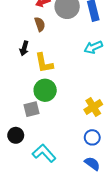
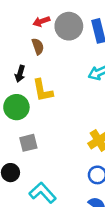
green circle: (45, 90) -> (16, 107), moved

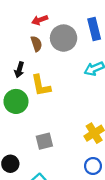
gray circle: (69, 26) -> (64, 38), moved
gray square: (28, 143) -> (44, 141), moved

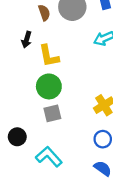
green circle: (16, 101) -> (49, 86), moved

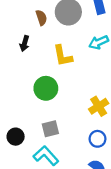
yellow L-shape: (49, 56) -> (63, 56), moved
gray square: (52, 113) -> (50, 129), moved

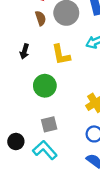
black arrow: (25, 43) -> (24, 51), moved
black circle: (16, 137) -> (16, 141), moved

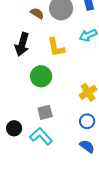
brown semicircle: (41, 18) -> (37, 13), turned -40
black arrow: (24, 51) -> (22, 44), size x1.6

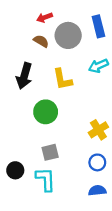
cyan L-shape: (41, 136) -> (46, 179), turned 40
blue semicircle: (87, 146) -> (97, 191), turned -42

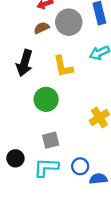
brown semicircle: (41, 41) -> (42, 28), turned -56
blue circle: (97, 162) -> (80, 166), moved
cyan L-shape: (46, 179) -> (46, 167), turned -85

